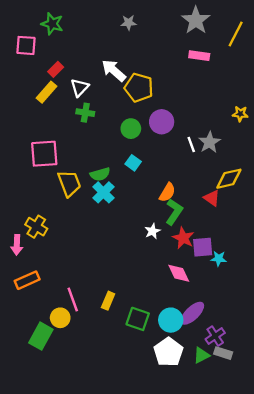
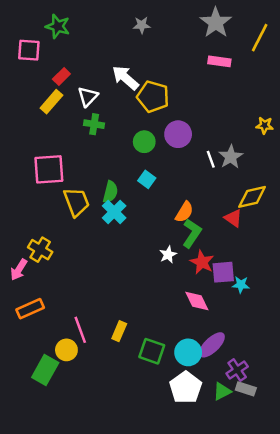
green semicircle: (100, 174) -> (110, 192), turned -60
pink arrow: (17, 245) -> (19, 270), turned 30

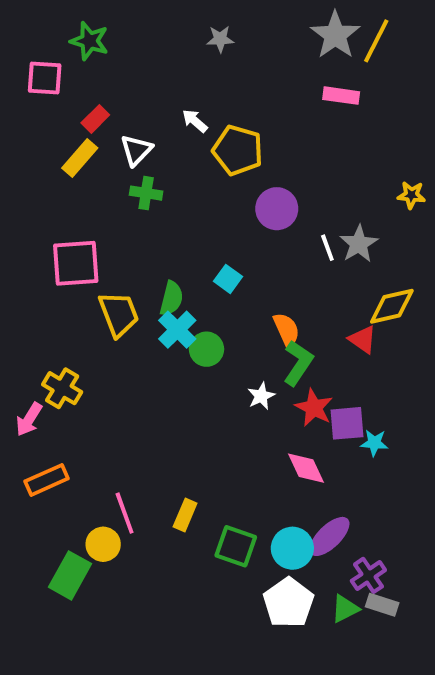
yellow line: (260, 38) -> (376, 41), moved
white arrow: (125, 78) -> (195, 121), size x0.6
green circle: (144, 142) -> (207, 349), moved
orange semicircle: (184, 212) -> (287, 330), turned -55

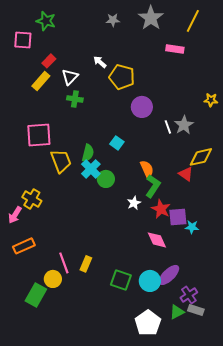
gray star: (335, 35) -> (151, 18), moved
yellow rectangle: (185, 515) -> (86, 264), moved
white pentagon: (288, 603) -> (148, 323), moved

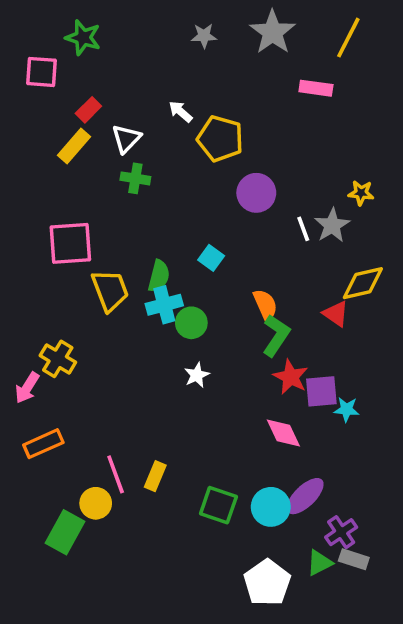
yellow star: (211, 100) -> (361, 193), moved
cyan cross: (91, 169) -> (164, 305), turned 30
white star: (134, 203) -> (197, 375), moved

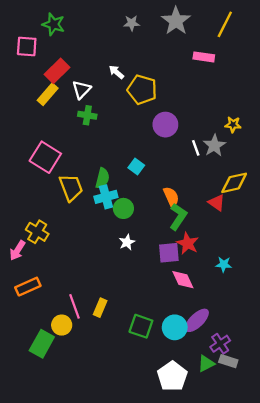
red rectangle: (88, 110) -> (57, 71), size x1.5
pink square: (70, 243) -> (45, 157), turned 36
purple square: (321, 391) -> (169, 253), moved

